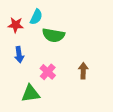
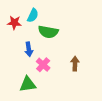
blue arrow: (19, 55) -> (29, 49), moved

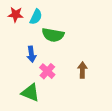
red star: (14, 23) -> (16, 15), moved
green triangle: (28, 84) -> (30, 93), turned 30

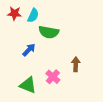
blue arrow: (31, 54) -> (29, 50), turned -128
pink cross: (47, 71) -> (53, 77), moved

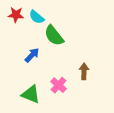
cyan semicircle: (33, 15) -> (37, 17), turned 104
green semicircle: (49, 32) -> (54, 36), turned 42

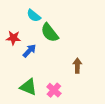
red star: (16, 15) -> (13, 38), moved
pink cross: (59, 85) -> (54, 90), moved

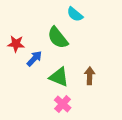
cyan semicircle: (34, 16) -> (75, 14), moved
green triangle: (28, 87) -> (59, 77), moved

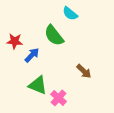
brown arrow: (90, 76) -> (84, 71), turned 133
green triangle: (59, 77) -> (38, 85), moved

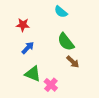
green semicircle: (54, 35) -> (66, 42), moved
red star: (15, 41) -> (23, 25), moved

